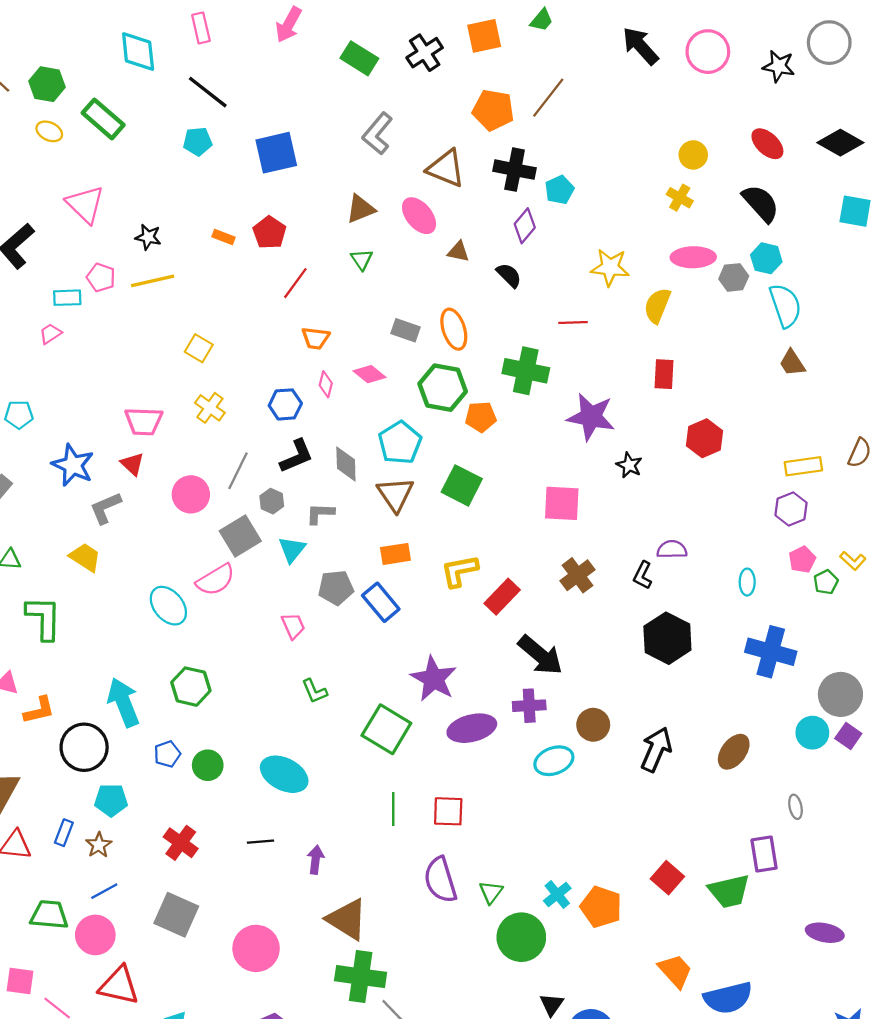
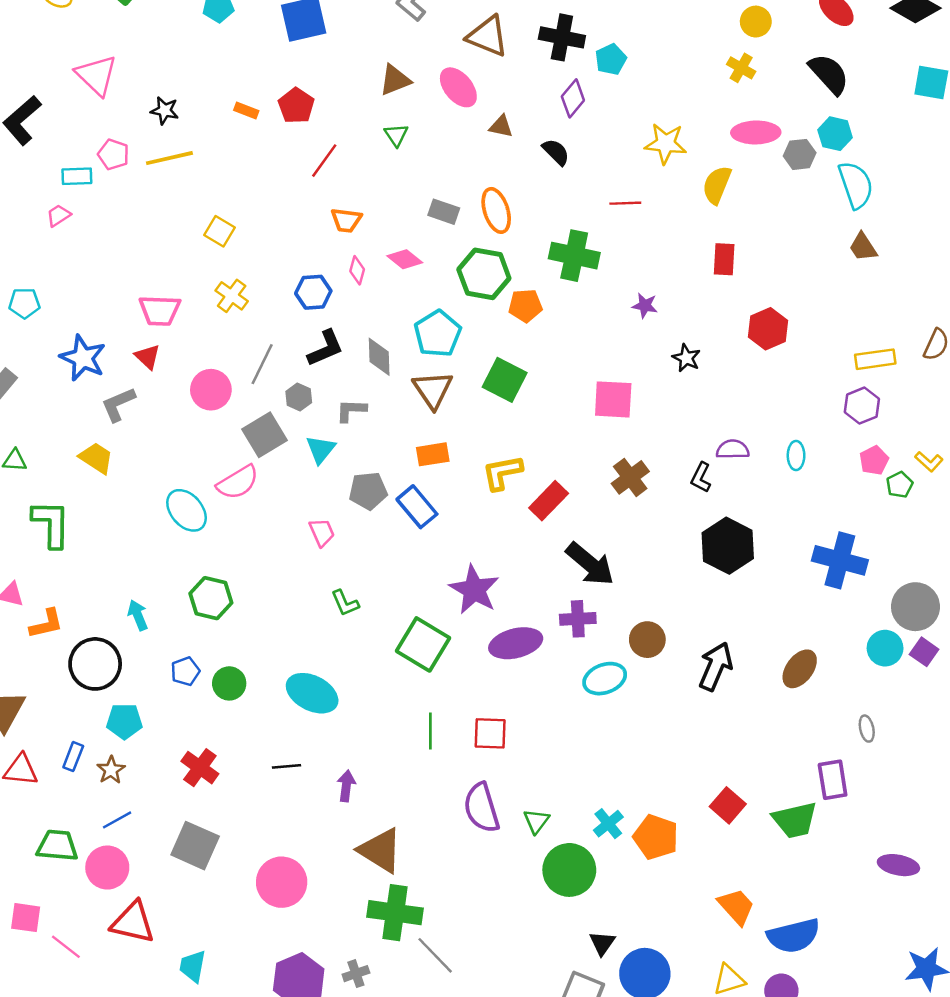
purple star: (591, 417) -> (645, 306), size x0.5
cyan ellipse: (747, 582) -> (796, 456), moved
cyan arrow: (123, 702) -> (138, 615), size x0.6

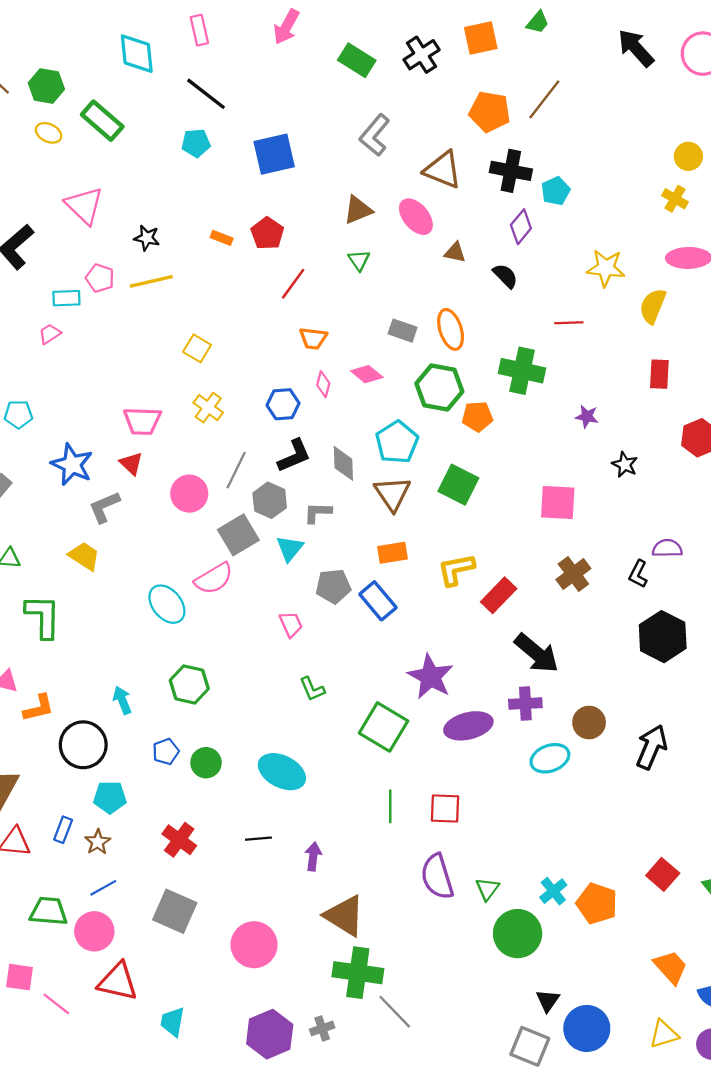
gray hexagon: (299, 397) -> (270, 500), size x1.4

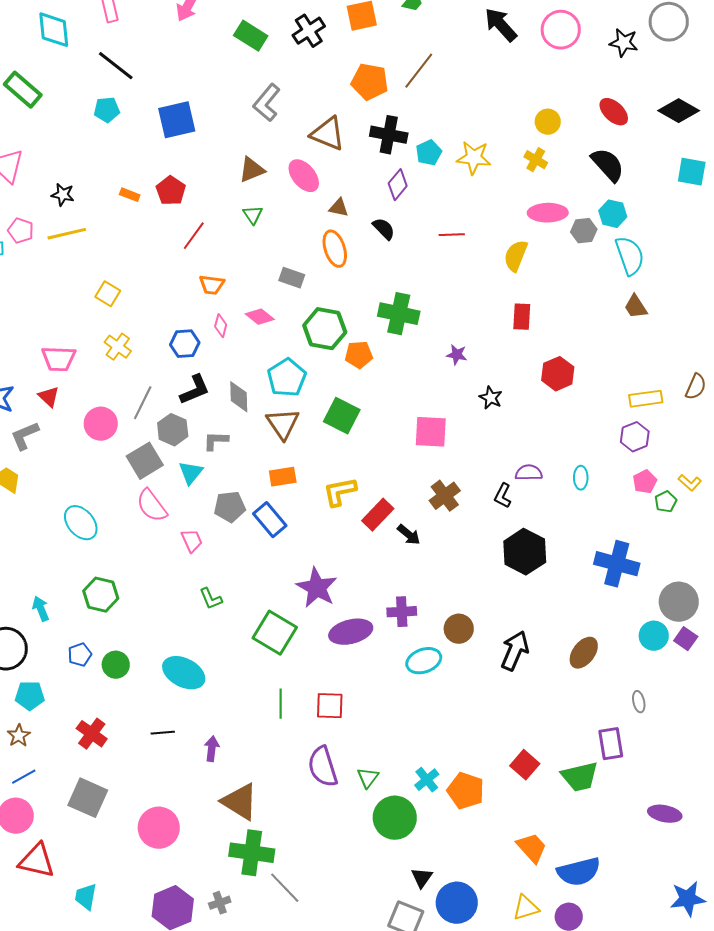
yellow star: (606, 268) -> (474, 158), moved
red line: (569, 323) -> (452, 235), moved
orange ellipse: (451, 329) -> (335, 249), moved
pink semicircle: (214, 578) -> (152, 506), moved, turned 84
black arrow: (537, 653) -> (409, 535), moved, size x0.6

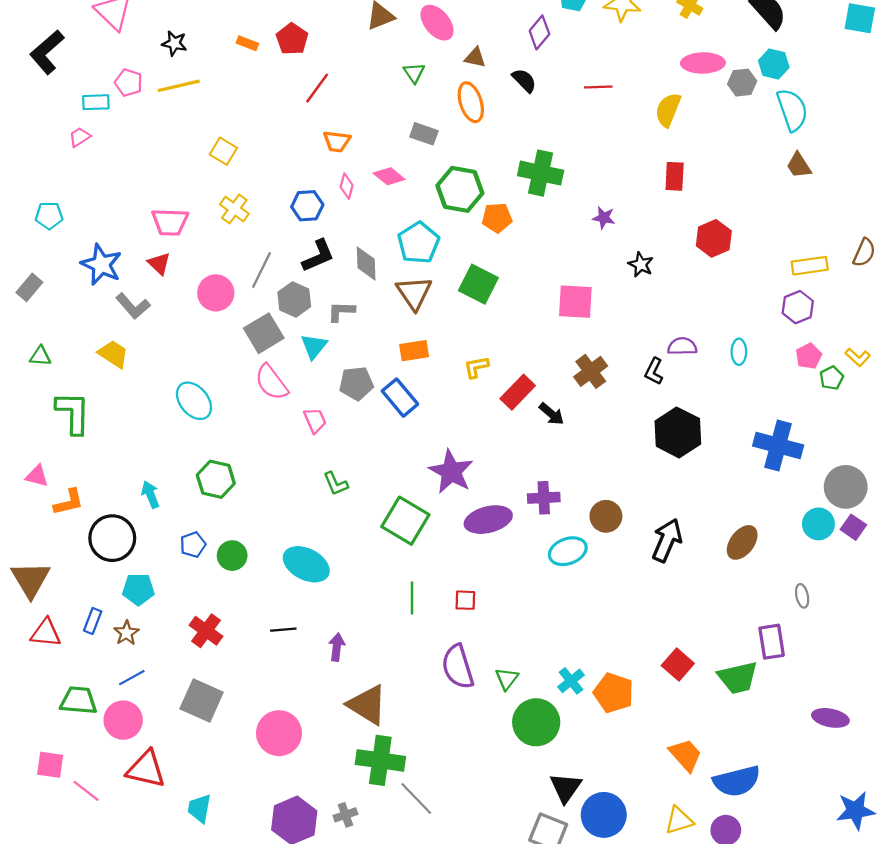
green triangle: (253, 215) -> (414, 73), moved
gray L-shape: (25, 436) -> (133, 306), turned -108
yellow L-shape: (340, 492) -> (476, 367), size x0.7
red square: (330, 706) -> (465, 600), size x0.7
black triangle: (422, 878) -> (566, 788), size x1.4

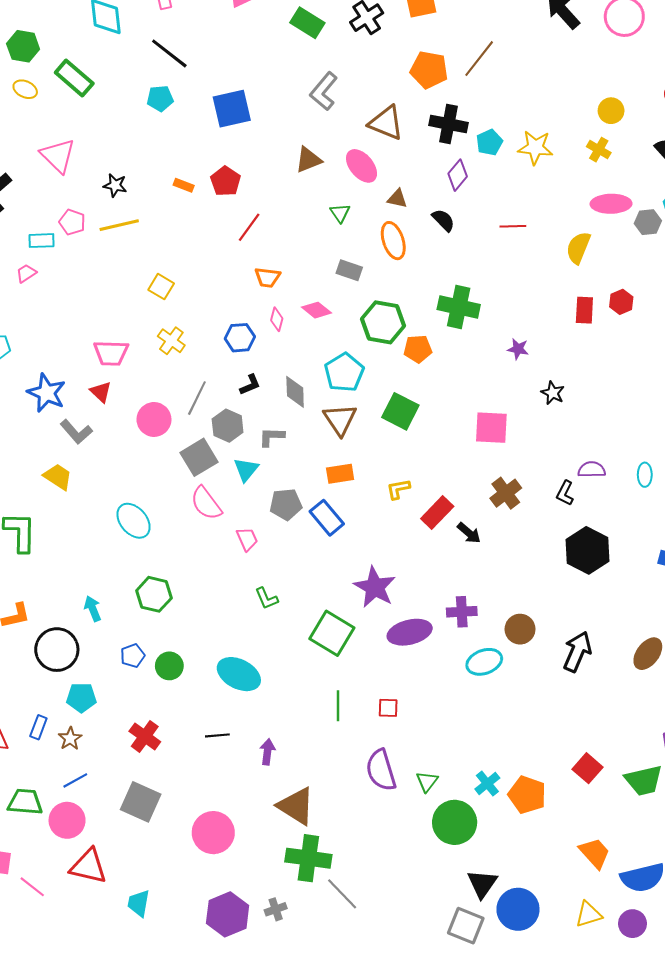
red hexagon: (714, 238) -> (621, 302), moved, size x0.7
black L-shape: (318, 256) -> (250, 385), size x0.7

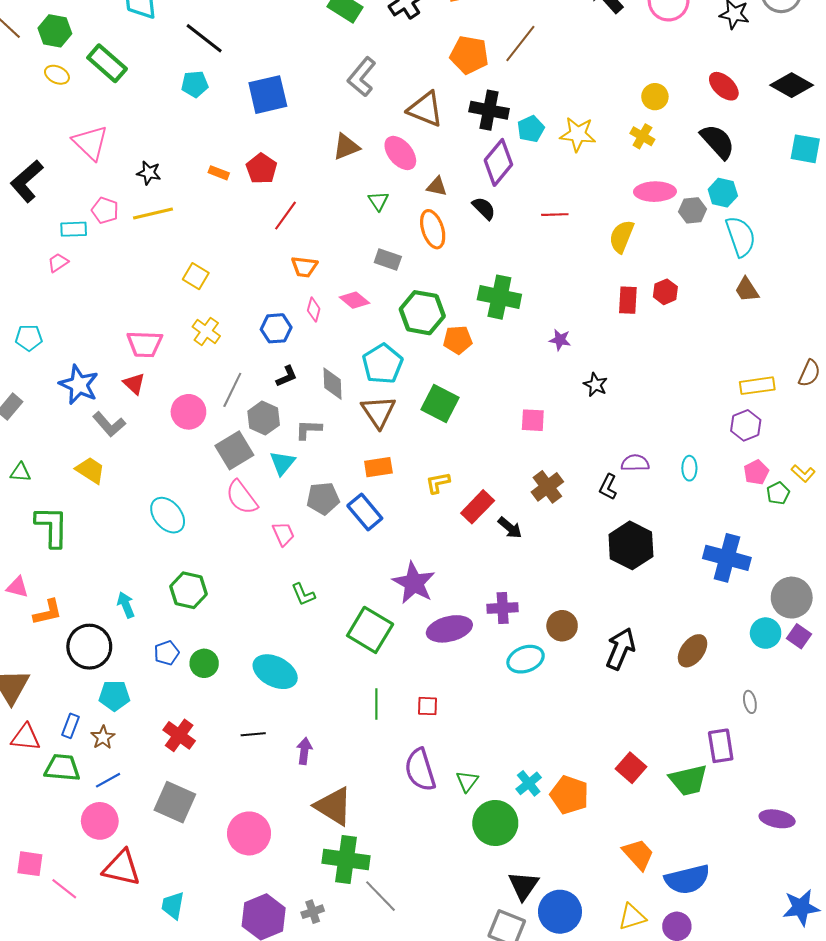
purple diamond: (458, 175) -> (498, 162), size x1.4
pink square: (491, 428) -> (533, 420), size x0.7
green trapezoid: (25, 802) -> (62, 768), moved

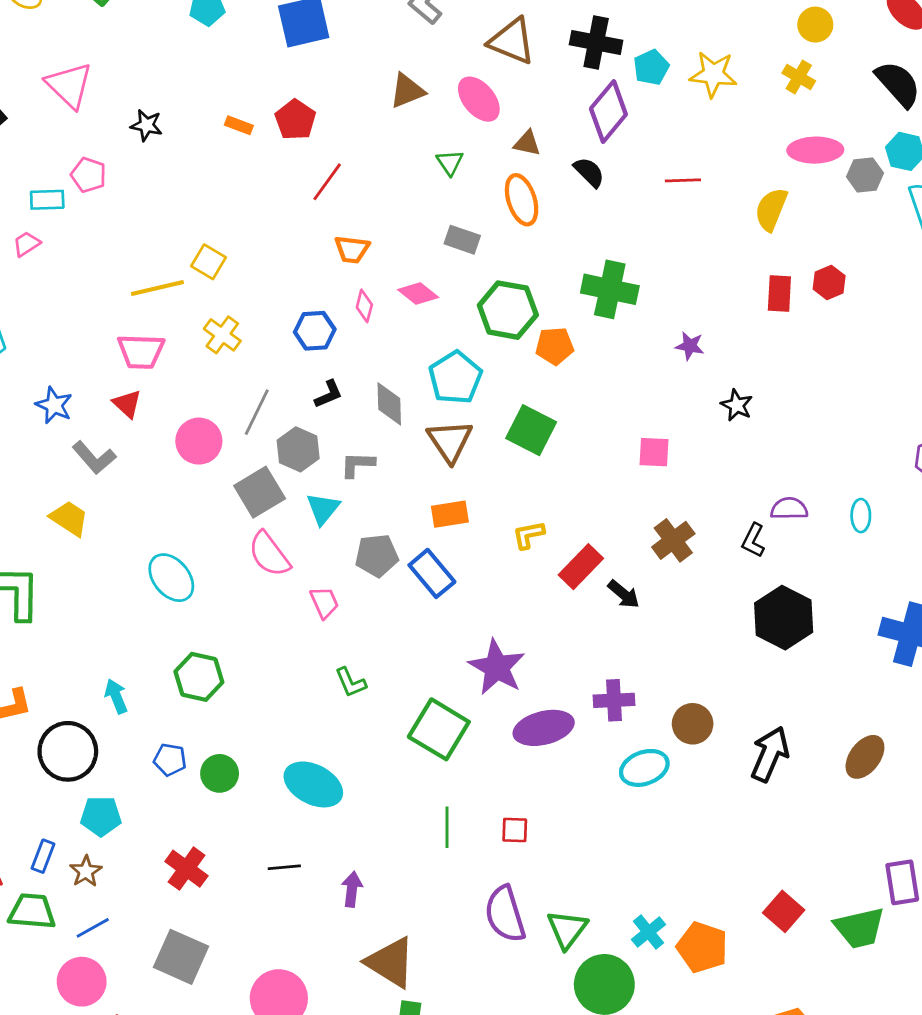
yellow line: (153, 214) -> (157, 288), moved
blue star: (79, 385) -> (54, 405), size x0.7
blue pentagon: (167, 653) -> (170, 760), turned 30
green triangle: (467, 781) -> (567, 929), size x1.4

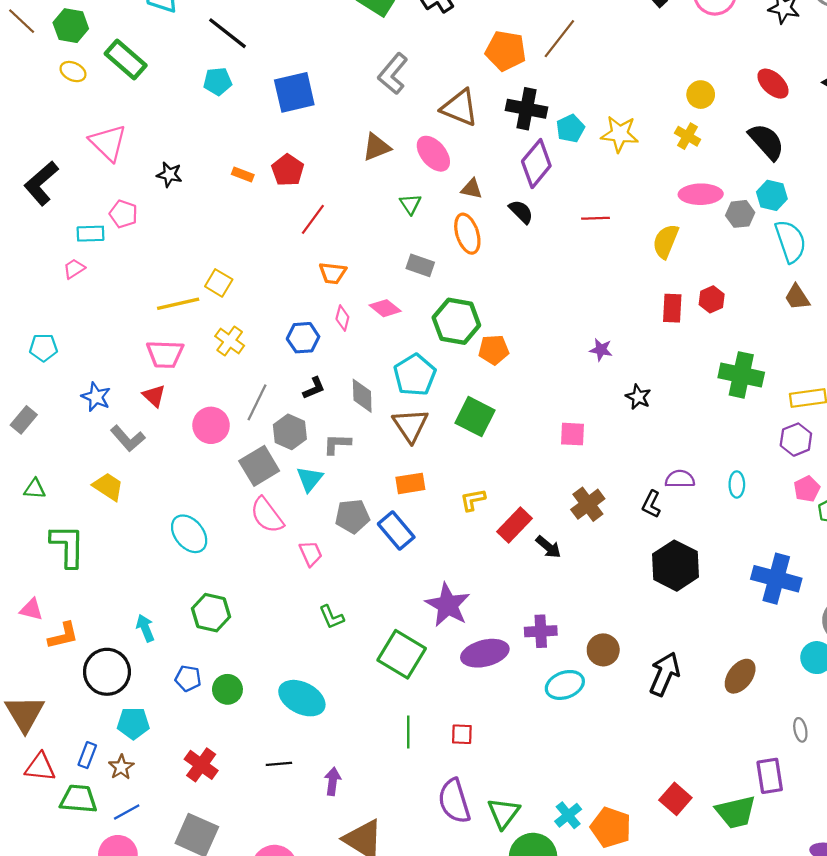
green cross: (610, 289) -> (741, 375), moved

